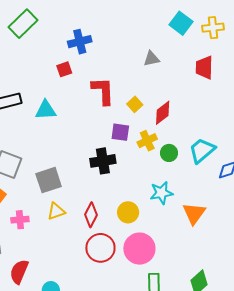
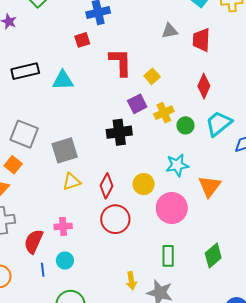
red trapezoid: (204, 68) -> (201, 40), moved
red diamond: (163, 113) -> (204, 86), moved, turned -30
purple square: (120, 132) -> (137, 104), turned -36
pink cross: (20, 220) -> (63, 226), moved
pink circle: (139, 249) -> (172, 208), moved

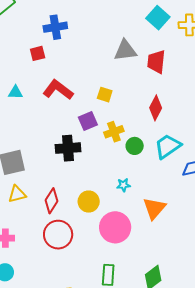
gray triangle: (170, 31) -> (125, 50), size x1.4
red L-shape: (121, 62) -> (58, 90), moved, turned -56
yellow square: (152, 76) -> (105, 95), turned -35
cyan triangle: (63, 80) -> (15, 92), size x0.7
cyan star: (177, 165) -> (124, 185), size x0.6

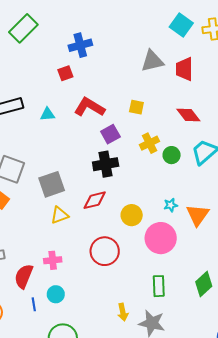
red diamond: (156, 108) -> (188, 115), turned -60
purple square: (88, 121) -> (110, 134), moved
cyan star: (124, 185) -> (171, 205), moved
red diamond: (52, 201) -> (95, 200), moved, turned 50

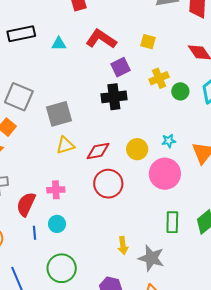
red diamond: (95, 200) -> (98, 151), moved
cyan star: (171, 205) -> (169, 141), moved
green rectangle: (159, 286) -> (172, 222), moved

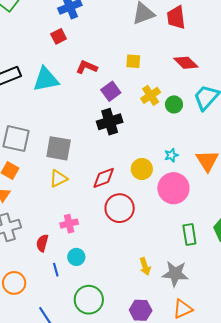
red L-shape: (101, 39) -> (87, 67), size x0.7
cyan triangle: (59, 44) -> (46, 79), size x1.8
gray square: (59, 114) -> (59, 148), turned 36
yellow triangle: (65, 145) -> (58, 179), moved
red semicircle: (26, 204) -> (42, 243), size x0.7

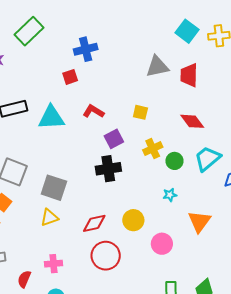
cyan star: (171, 155) -> (170, 195), moved
pink circle: (173, 188) -> (162, 244), size x0.7

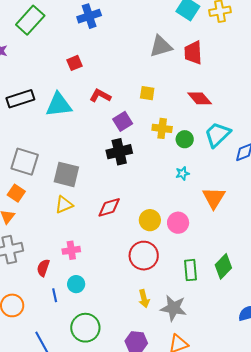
blue cross: (86, 49) -> (89, 16), moved
yellow cross: (153, 149) -> (162, 128), turned 36
yellow circle: (133, 220) -> (150, 220), moved
red circle: (106, 256) -> (144, 256), moved

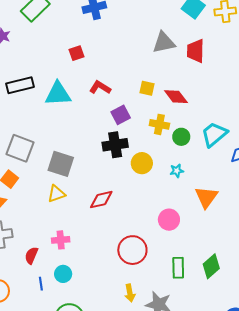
red diamond: (200, 98) -> (176, 97), moved
yellow circle: (150, 220) -> (142, 163), moved

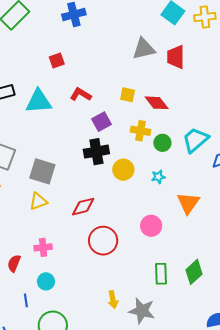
red circle: (132, 250) -> (103, 241), moved
blue line: (41, 284) -> (26, 300), moved

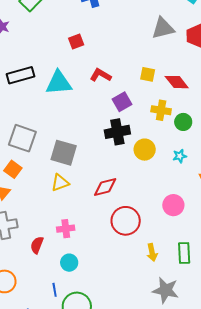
blue line: (26, 300) -> (55, 290), moved
yellow arrow: (113, 300) -> (152, 252), moved

